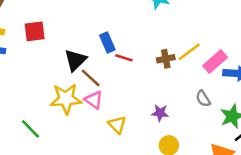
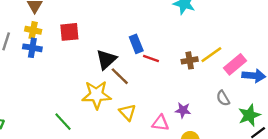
pink triangle: (94, 100) -> (160, 123), moved, turned -30
yellow triangle: (117, 125) -> (127, 112), moved

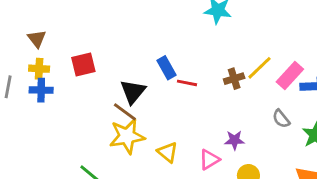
brown line: (120, 76) -> (125, 112), moved
pink triangle: (160, 123) -> (209, 160), turned -30

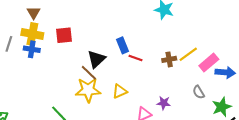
yellow cross: (39, 69) -> (32, 34), size x1.5
yellow triangle: (168, 152) -> (120, 91), moved, turned 49

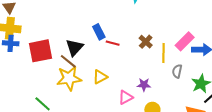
red square: (64, 35) -> (40, 51), moved, size x1.4
yellow line: (188, 54) -> (163, 53), moved, turned -48
brown cross: (169, 59) -> (146, 42), turned -32
gray semicircle: (199, 92) -> (177, 71), turned 48

